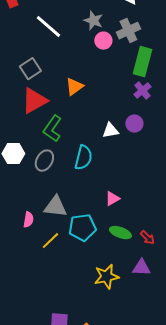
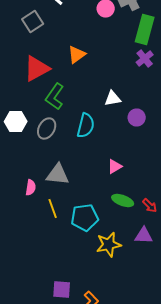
gray square: (30, 69) -> (33, 22), moved
purple circle: (134, 124) -> (137, 118), moved
cyan pentagon: (82, 228) -> (85, 218), moved
yellow line: (50, 241) -> (53, 208), turned -66

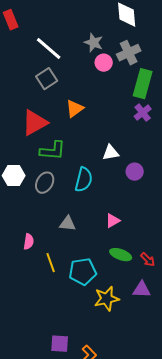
gray square: (33, 22) -> (47, 79), moved
green L-shape: (55, 96) -> (53, 151), turned -120
gray triangle: (58, 174) -> (68, 224), moved, size x0.7

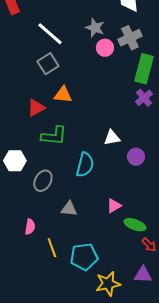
orange triangle: (75, 109) -> (63, 95), moved, turned 42
red triangle: (35, 123) -> (36, 108), size x0.7
gray ellipse: (45, 183) -> (43, 181), moved
green ellipse: (121, 255) -> (135, 225), moved

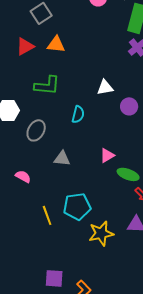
red triangle: (36, 108) -> (25, 46), moved
cyan semicircle: (85, 165) -> (78, 114), size x0.7
pink semicircle: (30, 227) -> (23, 176), turned -70
yellow line: (52, 248) -> (47, 215), moved

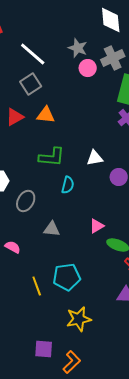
green L-shape: (47, 85) -> (52, 157), moved
yellow star: (101, 233) -> (79, 319), moved

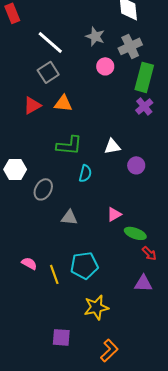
pink circle: (88, 68) -> (105, 66), moved
pink semicircle: (13, 247) -> (29, 263), moved
orange L-shape: (72, 362) -> (109, 350), moved

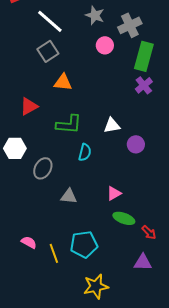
red triangle: (32, 105) -> (29, 106), moved
green ellipse: (135, 233) -> (124, 218), moved

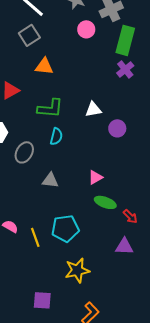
cyan semicircle: (85, 152) -> (56, 136), moved

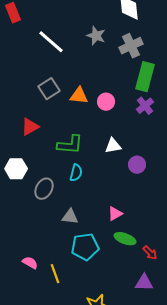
pink circle: (86, 29) -> (106, 102), moved
gray square: (29, 35) -> (49, 89), moved
orange triangle: (44, 66) -> (79, 96), moved
cyan pentagon: (65, 228) -> (85, 247), moved

